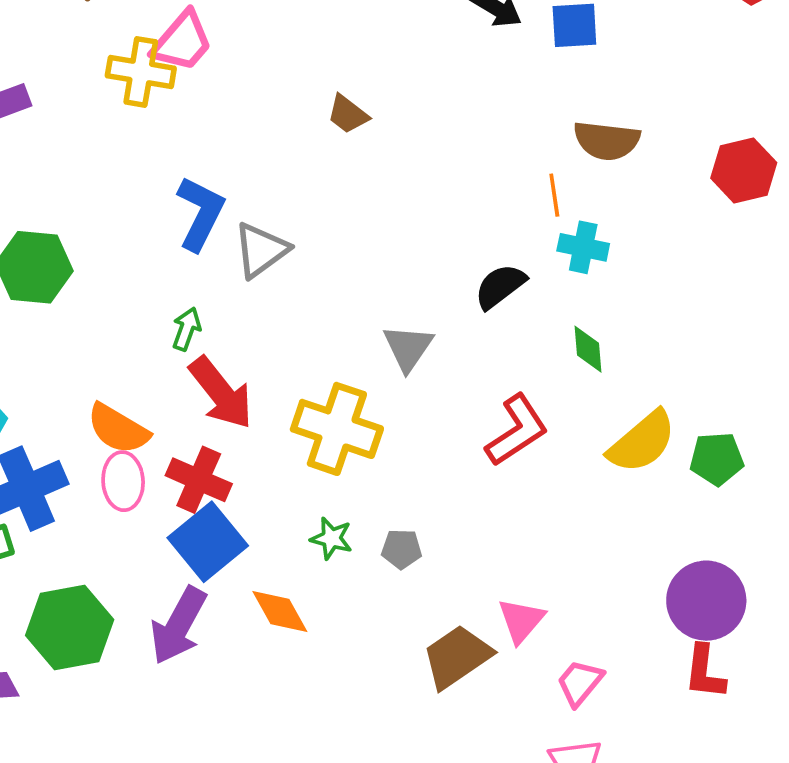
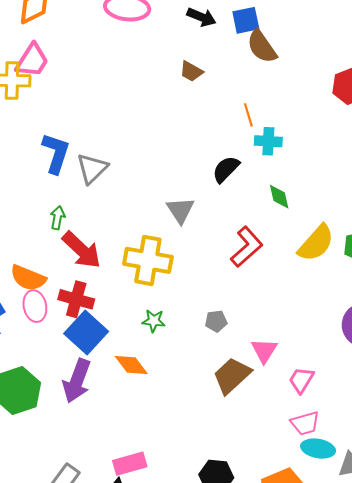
brown trapezoid: (348, 114) -> (191, 71), moved
brown semicircle: (607, 141) -> (262, 47), moved, turned 57
gray pentagon: (401, 549) -> (216, 321), moved

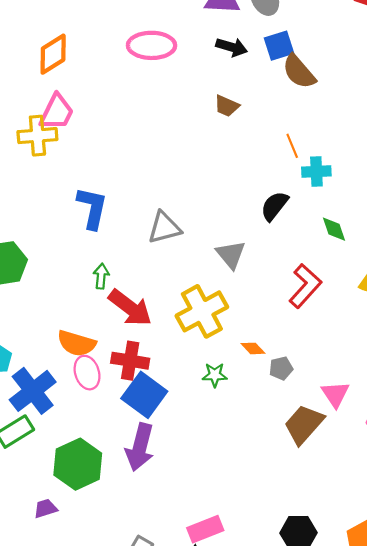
gray triangle: (92, 168) -> (164, 228), moved, turned 36
yellow cross: (148, 260) -> (202, 311), turned -33
orange diamond: (131, 365) -> (253, 348), moved, size x0.7

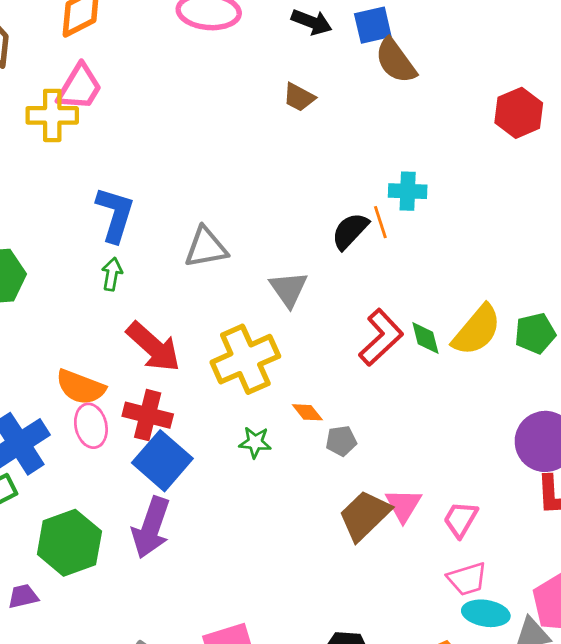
orange line: (292, 146) -> (380, 222), moved
green diamond: (334, 229) -> (425, 338), moved
green arrow: (101, 276) -> (112, 274), moved
pink triangle: (335, 394) -> (403, 505), moved

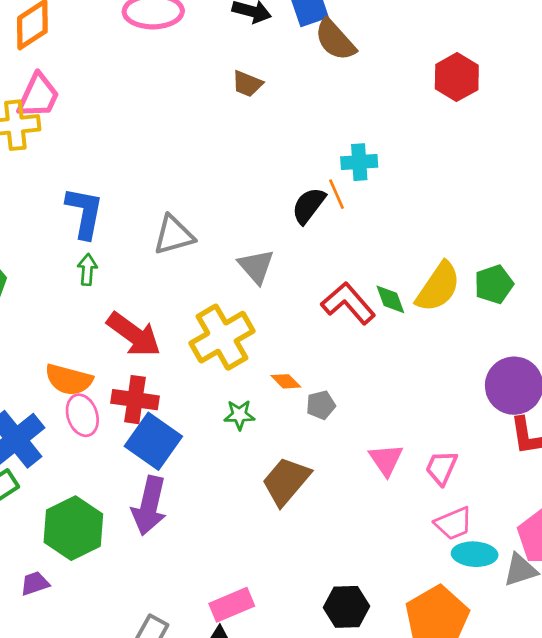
red L-shape: (381, 337) -> (348, 303), turned -82
brown trapezoid: (365, 515) -> (286, 481), moved

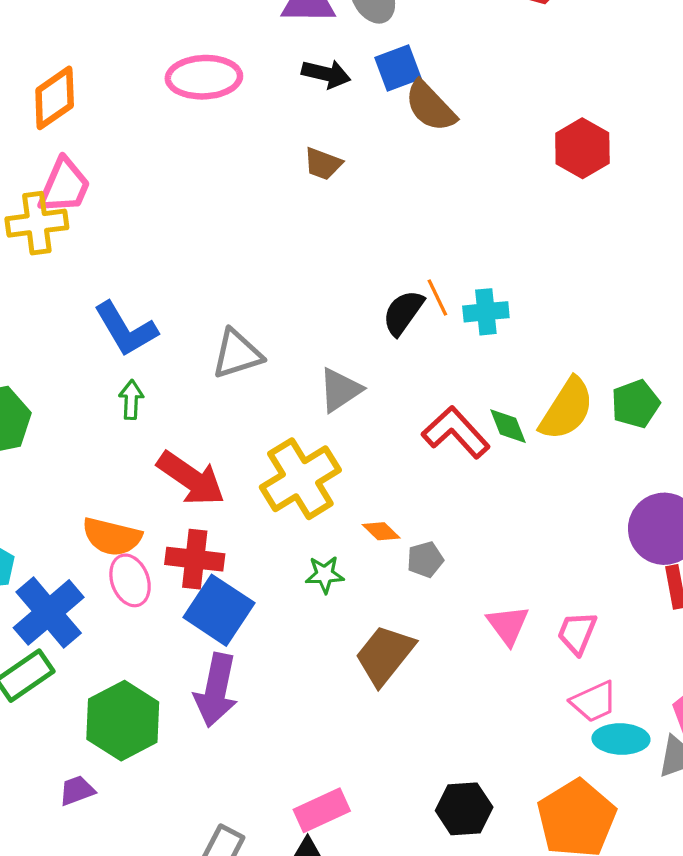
cyan cross: (359, 162) -> (486, 312), moved
blue L-shape: (84, 213) -> (126, 329), turned 140
gray triangle: (256, 266) -> (340, 390), turned 39

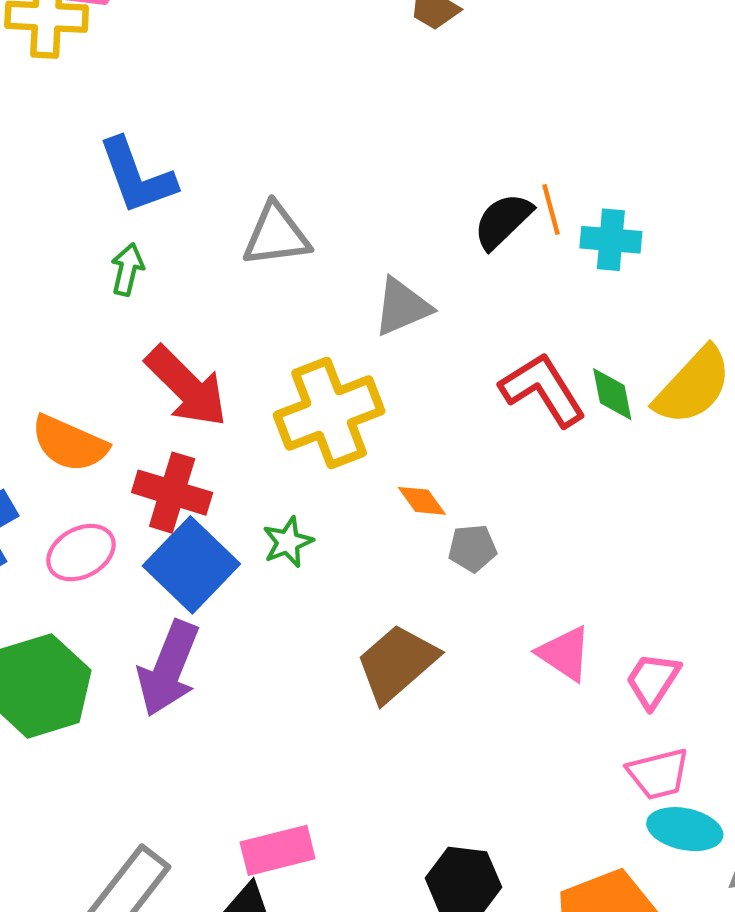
green star: (325, 575) -> (288, 542), moved, turned -30
pink ellipse: (130, 580) -> (81, 553), moved, turned 72
pink triangle: (508, 625) -> (565, 653), turned -30

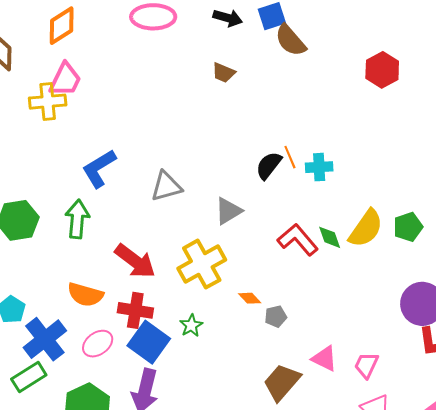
blue L-shape: (137, 176) -> (99, 168), turned 87
green arrow: (127, 269) -> (77, 219), moved, size x1.6
brown trapezoid: (397, 663) -> (282, 382), moved

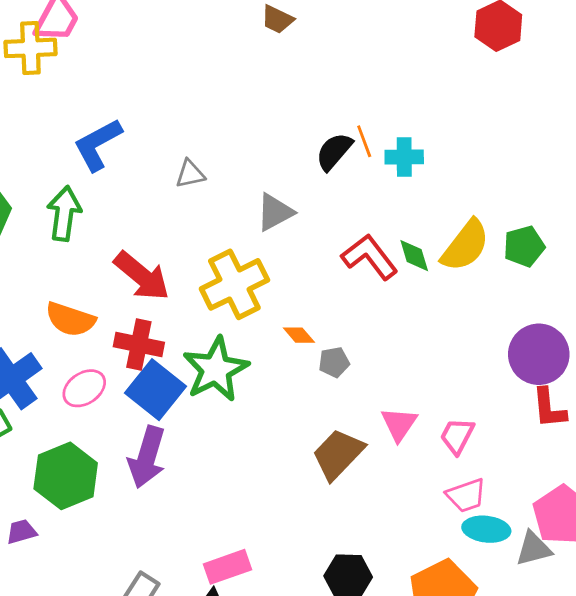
gray triangle: (166, 186) -> (190, 174), size x0.7
green star: (191, 326) -> (216, 369), size x2.0
pink triangle: (325, 359) -> (399, 424), turned 36

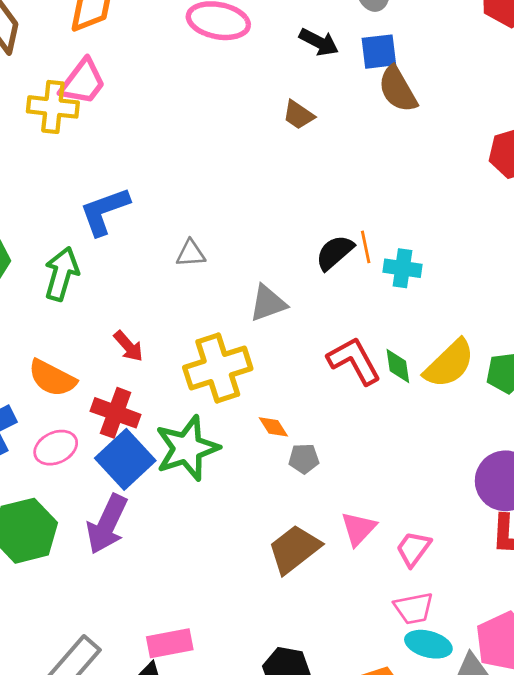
red arrow: (142, 276) -> (128, 346), size x0.6

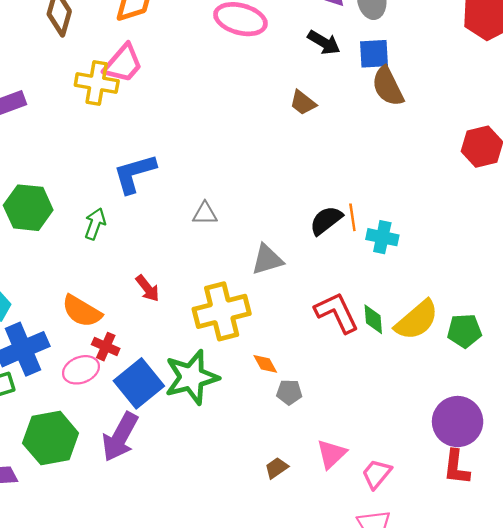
green arrow: (62, 274) -> (95, 224), size x0.7
red cross: (116, 413) -> (106, 347), moved, size x0.7
brown trapezoid: (294, 549) -> (276, 468), size x0.5

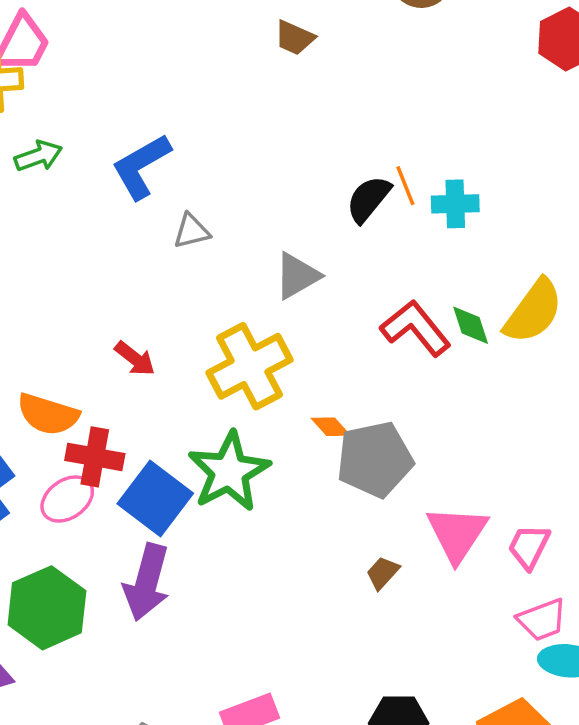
blue L-shape: (135, 173) -> (141, 166), moved
green arrow: (95, 224) -> (38, 156), moved, turned 64
red cross: (106, 347) -> (95, 457), size x1.4
gray pentagon: (289, 392) -> (375, 459), size x2.0
pink triangle: (331, 454) -> (457, 534), size x1.4

